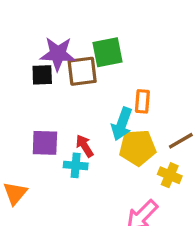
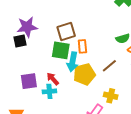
green square: (108, 52) -> (61, 50), moved, turned 30
brown square: (82, 71) -> (66, 31), moved
yellow cross: (170, 175) -> (111, 96), moved

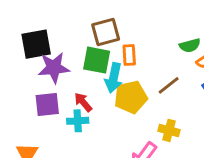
purple star: (27, 27) -> (54, 68), moved
black square: (20, 41) -> (36, 44), size x1.5

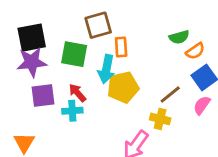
green square: (97, 60) -> (74, 54), moved
purple star: (54, 68) -> (32, 62), moved
brown line: (169, 85) -> (170, 95), moved

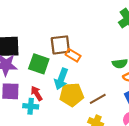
orange rectangle: (121, 47) -> (73, 55), moved, turned -64
brown line: (170, 95) -> (98, 99), moved

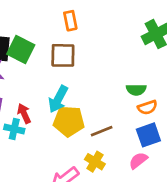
orange rectangle: (73, 55) -> (70, 21), moved, turned 40
green square: (39, 64) -> (21, 50), moved

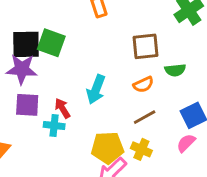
brown square: (63, 55) -> (145, 46), moved
orange semicircle: (147, 107) -> (143, 85), moved
yellow pentagon: (69, 121) -> (108, 148), moved

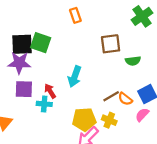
orange semicircle: (143, 85) -> (125, 99), moved, turned 64

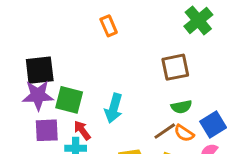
green square: (41, 43) -> (69, 100), moved
brown square: (111, 44) -> (175, 67), moved
green semicircle: (133, 61) -> (181, 107), moved

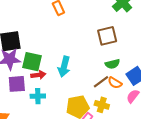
red arrow: (82, 130) -> (38, 75), moved, turned 120

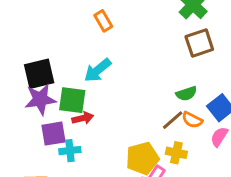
brown square: (107, 36) -> (199, 43), moved
cyan arrow: (64, 67) -> (98, 70), moved, turned 42
cyan cross: (38, 96) -> (70, 151), moved

